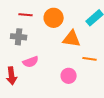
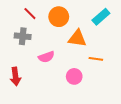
red line: (26, 15) -> (30, 14), turned 40
pink semicircle: (31, 62) -> (46, 57), moved

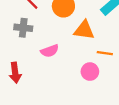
pink circle: (74, 76) -> (90, 72), moved

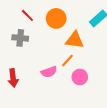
pink semicircle: (50, 51) -> (49, 72), moved
orange line: (105, 53) -> (67, 61), moved, turned -56

